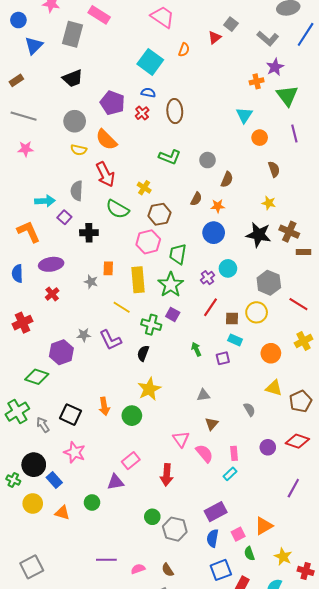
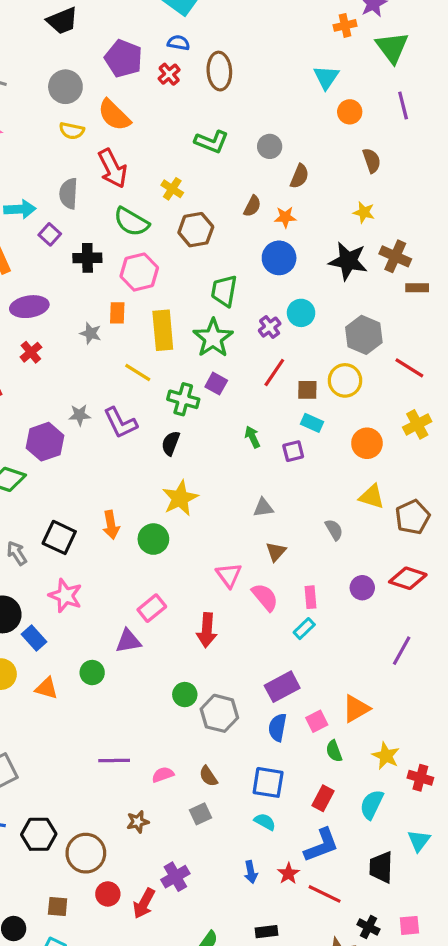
pink hexagon: (148, 242) -> (139, 272), moved
blue square: (221, 570) -> (268, 782), moved, turned 30

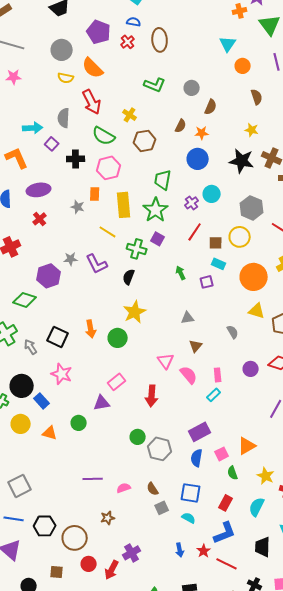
orange circle: (367, 443) -> (254, 277), size x1.4
gray square: (201, 814) -> (162, 508), moved

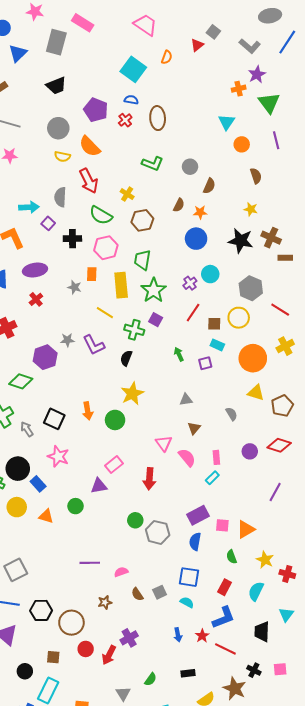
green trapezoid: (163, 180) -> (142, 260), moved
pink square: (222, 454) -> (222, 525), moved, turned 32
brown semicircle: (153, 489) -> (137, 594), moved

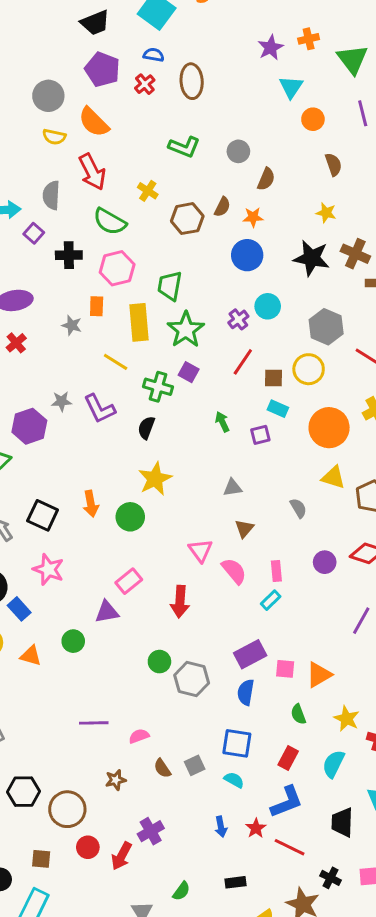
purple star: (257, 74) -> (271, 48), moved
black trapezoid: (56, 86) -> (95, 23), moved
brown hexagon: (142, 220) -> (187, 219), moved

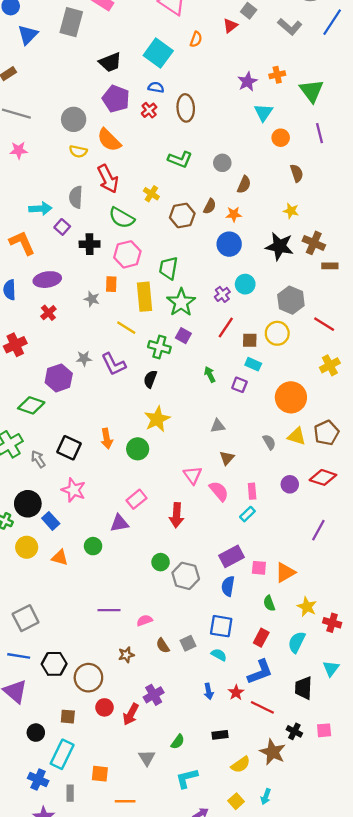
orange circle: (329, 428) -> (291, 397), moved
purple square: (260, 435) -> (239, 385), turned 35
yellow triangle: (333, 477) -> (297, 436), moved

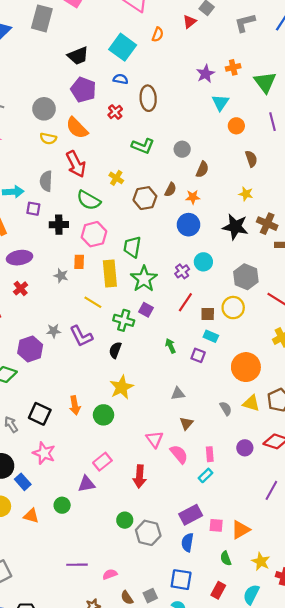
gray L-shape: (290, 27) -> (245, 23), turned 125
red cross: (149, 110) -> (115, 112), moved
purple square: (62, 227) -> (33, 209), turned -32

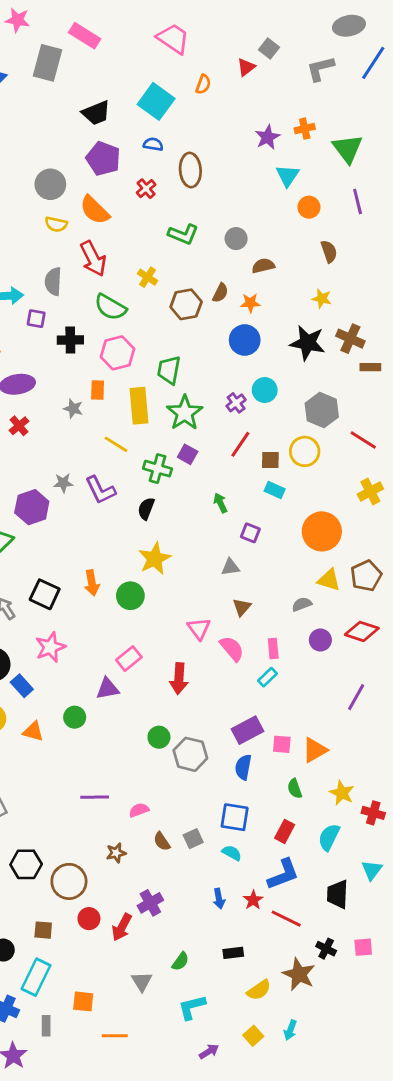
brown semicircle: (202, 169) -> (263, 266), turned -126
purple square: (198, 355) -> (250, 533), moved
gray semicircle: (226, 409) -> (302, 604), moved, turned -80
pink star: (44, 453) -> (50, 647), turned 30

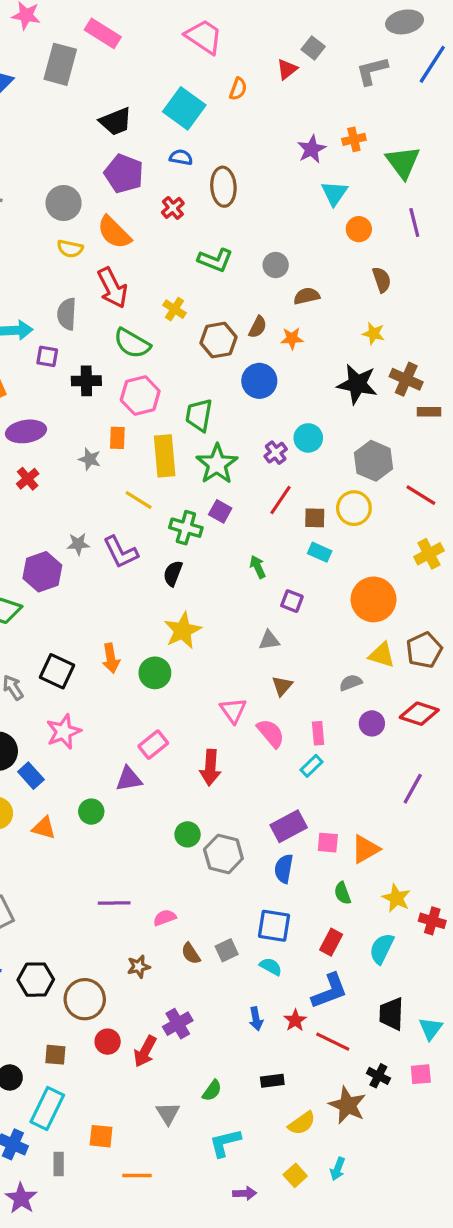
blue circle: (245, 340) -> (259, 381), moved
cyan triangle: (372, 870) -> (431, 1029), moved
purple arrow: (209, 1051) -> (245, 1193), turned 30

